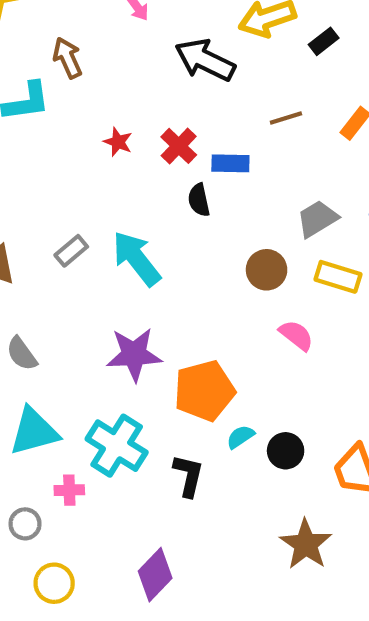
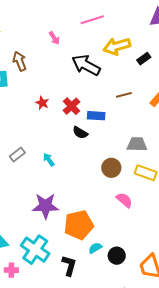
black semicircle: (199, 200) -> (80, 133), turned -49
gray trapezoid: (317, 219) -> (137, 144), turned 30
cyan arrow: (136, 259) -> (49, 160), size x0.5

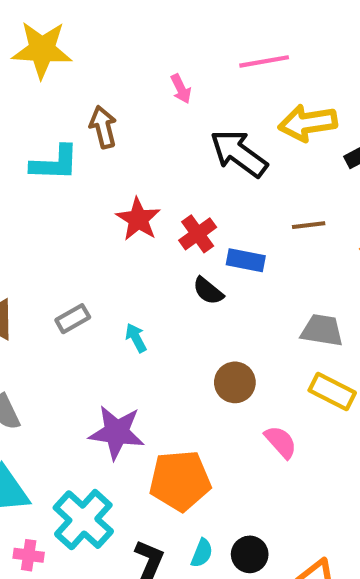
red star: (42, 103) -> (138, 219), size x1.5
brown circle: (111, 168) -> (235, 382), moved
cyan semicircle: (95, 248) -> (202, 553), moved, turned 136

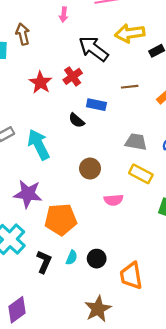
pink arrow: (181, 89) -> (64, 15), turned 32
red cross: (198, 234) -> (73, 76), moved
cyan arrow: (136, 338) -> (39, 145), size x2.0
pink semicircle: (281, 442) -> (114, 200), turned 126

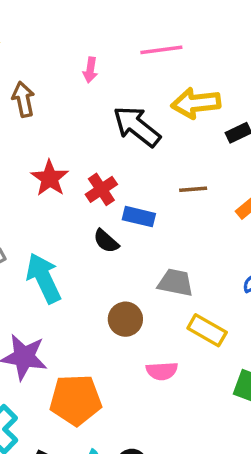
red cross: (73, 76) -> (101, 189), moved
gray trapezoid: (136, 142) -> (175, 283), moved

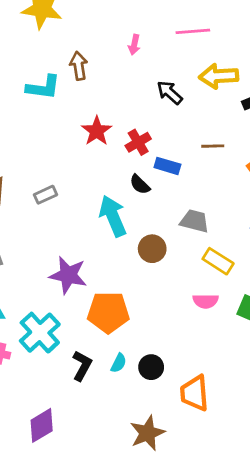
black arrow: (137, 126) -> (170, 93), size x0.7
cyan arrow: (44, 278) -> (113, 216), moved
pink semicircle: (162, 371) -> (206, 301), moved

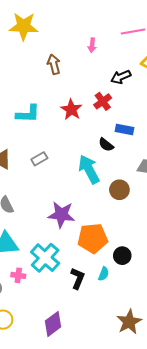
cyan L-shape: (43, 87) -> (28, 114), moved
black arrow: (170, 93) -> (121, 77), turned -60
red cross: (138, 142) -> (103, 101), moved
black circle: (151, 367) -> (122, 256), moved

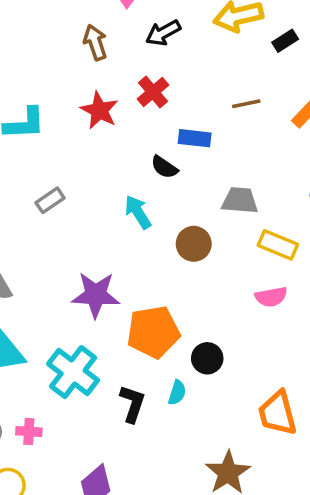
brown arrow: (54, 64) -> (95, 42), moved
black arrow: (121, 77) -> (163, 33), moved
cyan arrow: (89, 169) -> (138, 212), size x0.7
pink cross: (18, 275) -> (29, 431), moved

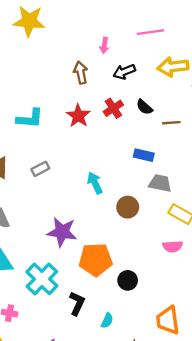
blue rectangle: (195, 138) -> (144, 155), moved
black semicircle: (164, 167) -> (144, 107), moved
cyan semicircle: (177, 393) -> (107, 320), moved

